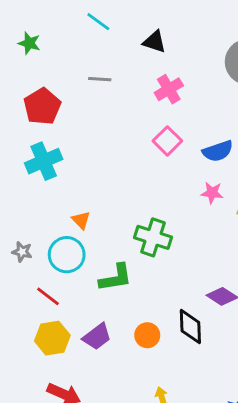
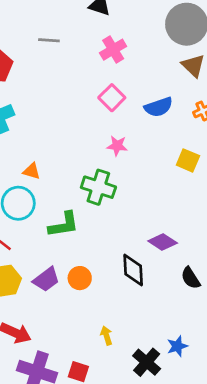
pink star: (212, 193) -> (117, 146), moved
orange triangle: (81, 220) -> (32, 171), turned -30
orange circle: (147, 335) -> (80, 278), moved

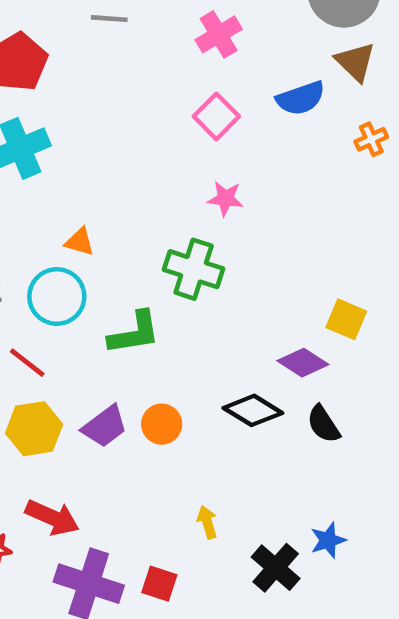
blue semicircle: (159, 107) -> (301, 98), moved
yellow square: (188, 160) -> (346, 319), moved
black diamond: (133, 270) -> (253, 410), turned -56
black semicircle: (191, 278) -> (323, 424), moved

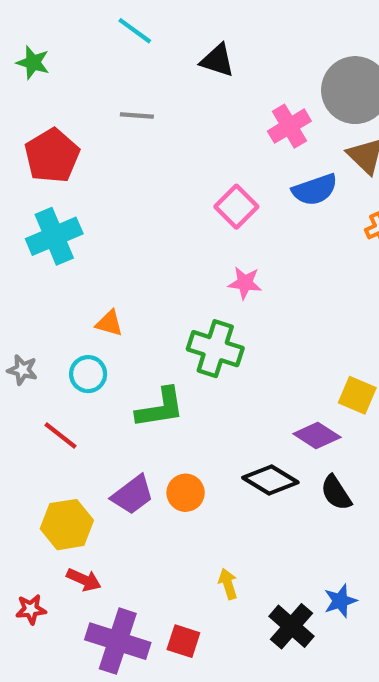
pink cross: (219, 34) -> (289, 126), moved
cyan circle: (57, 297) -> (88, 374), size x0.7
yellow hexagon: (34, 429) -> (67, 525), moved
red arrow: (52, 518) -> (84, 580), size x0.7

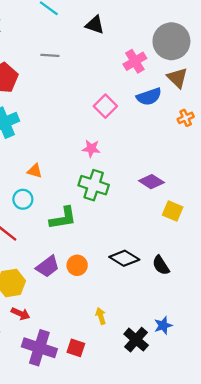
pink star: (245, 283) -> (91, 149), moved
purple diamond: (317, 436) -> (151, 182), moved

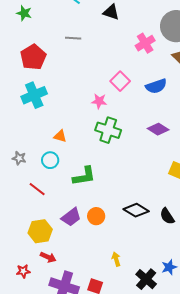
blue semicircle: (149, 97) -> (156, 86), moved
pink star: (91, 149) -> (99, 101), moved
purple diamond: (151, 182) -> (158, 129), moved
green cross: (94, 185) -> (108, 130), moved

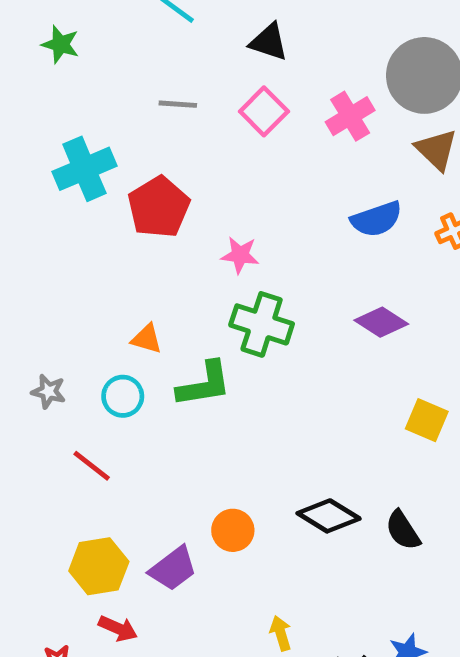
red pentagon: (33, 57) -> (159, 207), moved
pink square: (120, 81) -> (264, 111), moved
cyan cross: (34, 95) -> (84, 169), moved
green L-shape: (84, 176) -> (204, 384), moved
purple trapezoid: (71, 217) -> (173, 569), moved

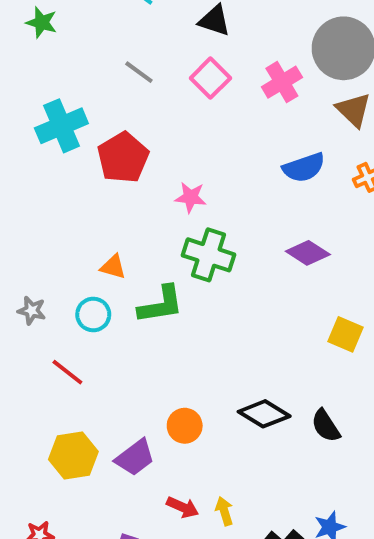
gray line: (178, 104) -> (139, 72), turned 32
red arrow: (118, 628) -> (183, 507), moved

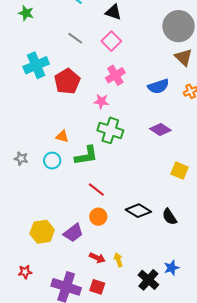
pink cross: (282, 82) -> (115, 75), moved
red line: (67, 372) -> (96, 190), moved

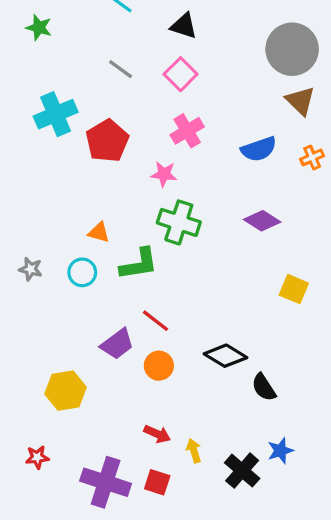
black semicircle: (169, 217) -> (264, 387), moved
purple trapezoid: (73, 233) -> (117, 344), moved
yellow arrow: (118, 260) -> (194, 451), moved

